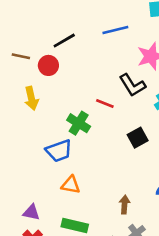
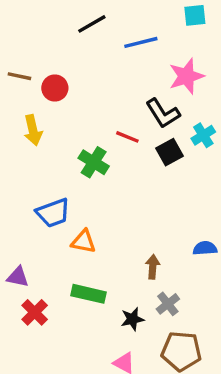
black line: (64, 41) -> (92, 24), moved
black square: (138, 138) -> (170, 152), moved
blue trapezoid: (59, 151) -> (53, 213), moved
purple triangle: (31, 212) -> (18, 277), moved

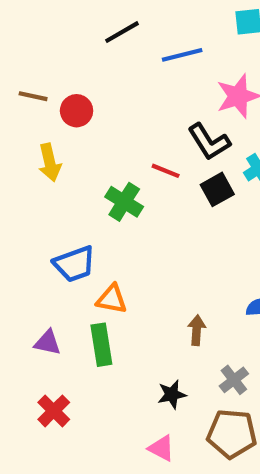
purple triangle: (18, 277) -> (48, 343), moved
green rectangle: (89, 294) -> (101, 345), moved, turned 68
gray cross: (168, 304) -> (234, 380), moved
red cross: (35, 312) -> (54, 411), moved

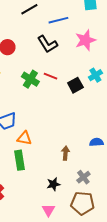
black L-shape: (209, 142) -> (47, 44), moved
green cross: (124, 202) -> (30, 79), moved
pink triangle: (161, 448) -> (48, 210), turned 32

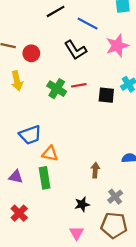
blue line: (58, 20) -> (88, 24), turned 42
red line: (50, 76) -> (79, 85), turned -32
black square: (75, 85) -> (106, 95), turned 35

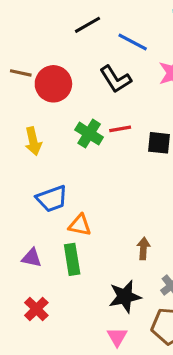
red circle: (31, 53) -> (53, 84), size x1.5
yellow arrow: (17, 81) -> (33, 141), moved
black star: (82, 204) -> (125, 297), size x1.5

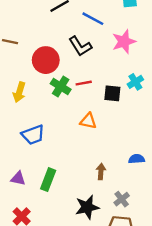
red circle: (53, 84) -> (46, 60), moved
yellow arrow: (33, 141) -> (19, 92), turned 30
orange triangle: (80, 225) -> (88, 121), moved
green rectangle: (72, 259) -> (48, 180), turned 30

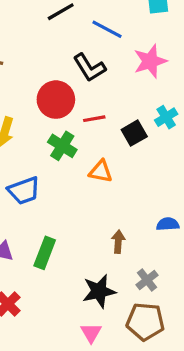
red circle: (46, 60) -> (56, 100), moved
green cross: (61, 86) -> (62, 146), moved
black square: (112, 93) -> (134, 133), turned -36

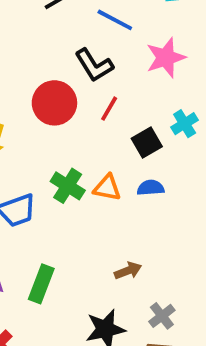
red line: (94, 119) -> (109, 109), moved, turned -50
green cross: (62, 146) -> (68, 186), moved
blue semicircle: (168, 224) -> (151, 188), moved
brown arrow: (118, 242) -> (128, 271), turned 65

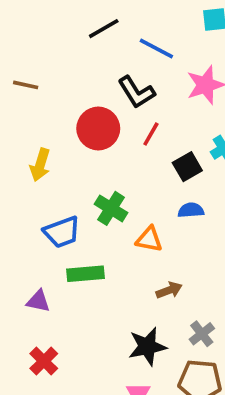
orange triangle: (107, 188) -> (149, 239), moved
green rectangle: (41, 284) -> (86, 274), moved, turned 64

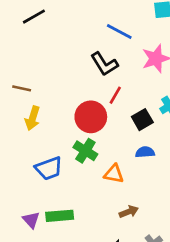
black line: (104, 29) -> (34, 17), moved
brown line: (26, 85) -> (22, 88), moved
red circle: (98, 129) -> (91, 117), moved
green rectangle: (86, 274) -> (60, 216), moved
purple triangle: (38, 301) -> (31, 220), turned 36

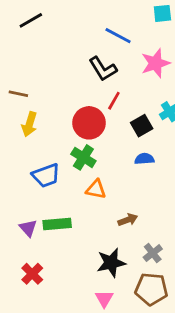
orange triangle: (114, 174) -> (96, 189), moved

